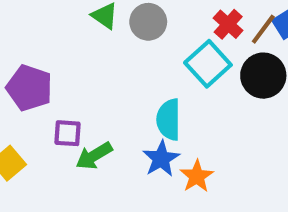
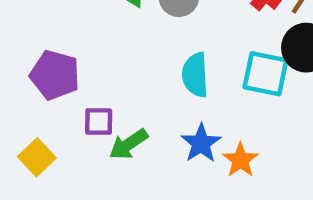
cyan square: (208, 64) -> (265, 74), moved, turned -33
cyan semicircle: (169, 120) -> (195, 75), moved

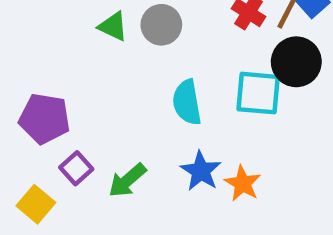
purple square: (99, 121) -> (76, 168), moved, turned -36

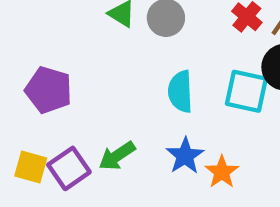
purple square: (76, 168) -> (69, 168), moved, size x1.4
yellow square: (36, 204) -> (31, 167), turned -32

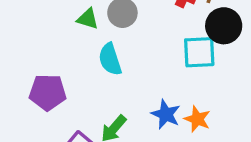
cyan semicircle: (180, 92) -> (110, 59), moved

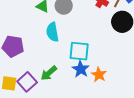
cyan square: (199, 52) -> (79, 51), moved

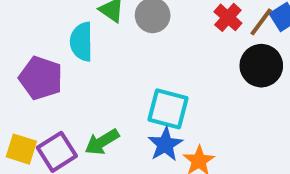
cyan semicircle: (52, 32) -> (81, 42), moved

